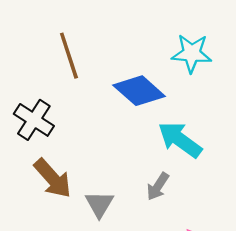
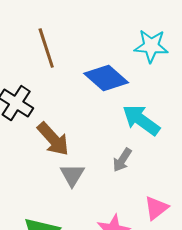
brown arrow: (53, 178) -> (53, 139), moved

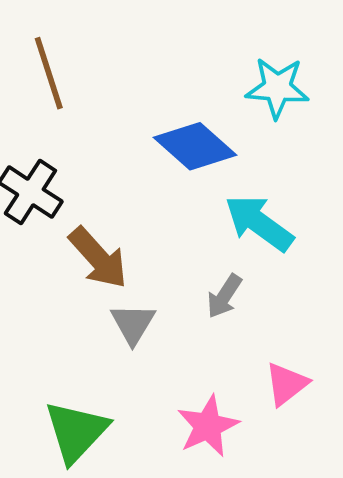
brown line: (46, 48) -> (49, 73), moved

